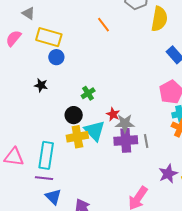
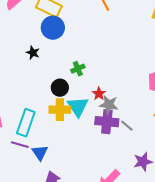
blue circle: (56, 57) -> (53, 28), size x1.5
gray line: (146, 141) -> (127, 126), turned -48
blue triangle: (53, 197) -> (40, 153), moved

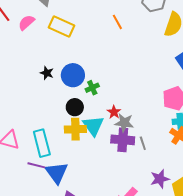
blue circle: (53, 28) -> (73, 75), moved
cyan rectangle: (26, 123) -> (42, 143), turned -32
gray line: (127, 126) -> (143, 143), turned 32
blue triangle: (40, 153) -> (57, 173), size x1.4

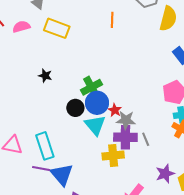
pink semicircle: (26, 22) -> (21, 27), turned 30
orange line: (117, 22) -> (112, 20), turned 35
blue circle: (73, 75) -> (97, 103), moved
green cross: (92, 88) -> (91, 87), size x1.5
yellow cross: (75, 129) -> (113, 155), moved

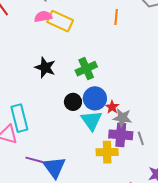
pink semicircle: (21, 27) -> (43, 17), moved
black star: (45, 76) -> (45, 68), size x1.5
green cross: (91, 87) -> (86, 69), moved
cyan rectangle: (45, 146) -> (19, 118), moved

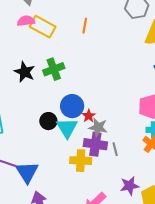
orange line: (116, 17) -> (85, 26), moved
green cross: (86, 69) -> (54, 69), moved
black circle: (73, 102) -> (48, 121), moved

